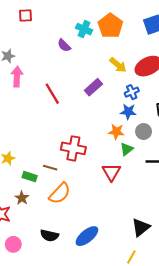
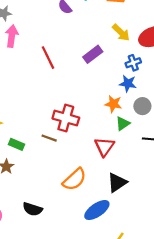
brown line: (50, 168) -> (49, 138), moved
orange semicircle: (60, 193) -> (74, 179), moved
black triangle: (141, 227) -> (117, 183), moved
blue ellipse: (87, 236) -> (97, 210), moved

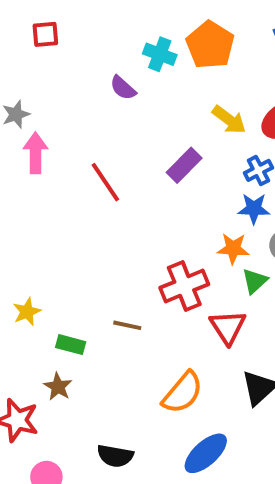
red cross: (66, 118) -> (184, 286), moved, turned -30
blue ellipse: (97, 210) -> (206, 453), moved

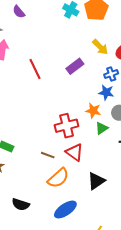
purple semicircle: (123, 88) -> (19, 12), moved
brown line: (127, 325) -> (48, 155), moved
red triangle: (228, 327) -> (74, 152), moved, turned -30

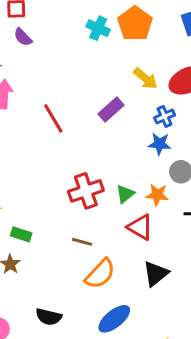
orange star: (93, 111) -> (157, 195), moved
red cross: (67, 126) -> (86, 191), moved
green triangle: (102, 128) -> (125, 194), moved
red triangle: (74, 152) -> (140, 227), moved

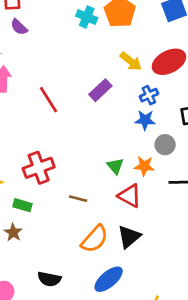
red cross: (86, 191) -> (39, 168), moved
green triangle: (125, 194) -> (115, 166), turned -30
brown line: (82, 242) -> (78, 199), moved
black triangle: (156, 274) -> (129, 237), moved

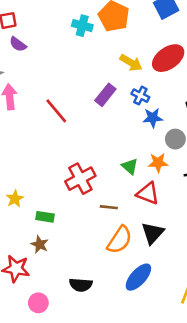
blue cross: (149, 95) -> (140, 96), moved, turned -30
red cross: (39, 168) -> (80, 179), moved
brown line: (78, 199) -> (109, 207), moved

